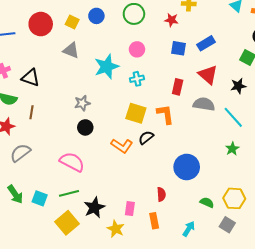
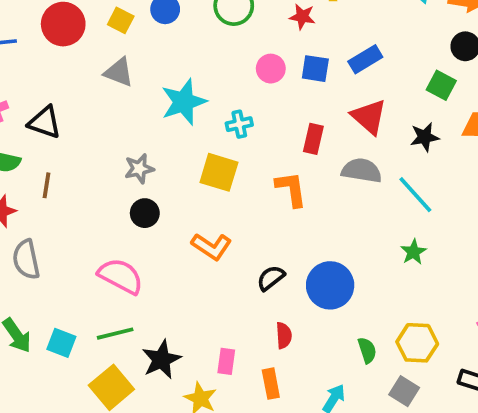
pink circle: (137, 49) -> (271, 69), moved
yellow square: (136, 113) -> (219, 172), moved
black semicircle: (146, 138) -> (271, 278), moved
gray semicircle: (20, 153) -> (26, 259), turned -65
green semicircle: (207, 202) -> (367, 350), turned 48

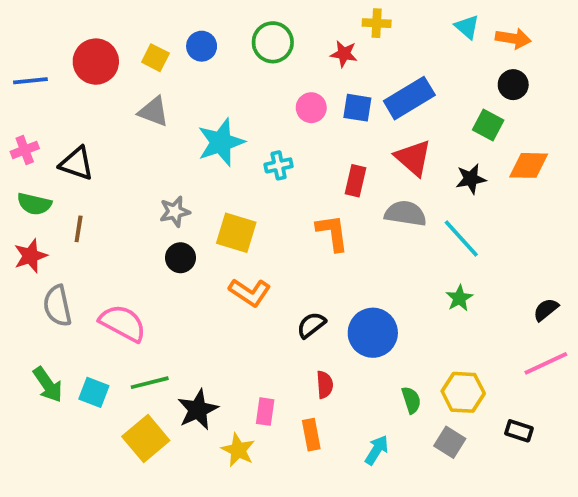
blue rectangle: (365, 59) -> (409, 98), size x1.4
yellow square: (219, 172) -> (236, 233), moved
pink semicircle: (121, 276) -> (123, 323), moved

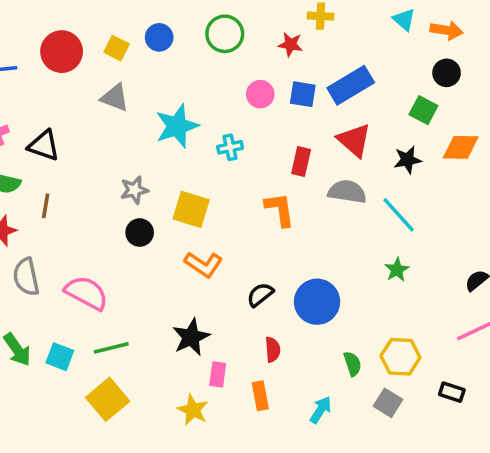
black star: (198, 410) -> (191, 337), moved

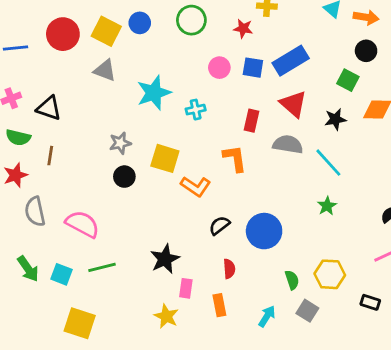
yellow square: (117, 48) -> (106, 31), size x1.5
orange L-shape: (203, 264) -> (196, 186), moved
yellow square: (108, 399) -> (80, 323), moved, turned -32
gray square: (388, 403) -> (307, 311), moved

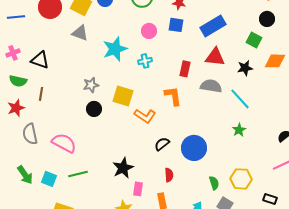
pink circle: (219, 68) -> (149, 31), moved
blue square: (253, 68) -> (176, 25), moved
red triangle: (293, 104) -> (215, 57), turned -35

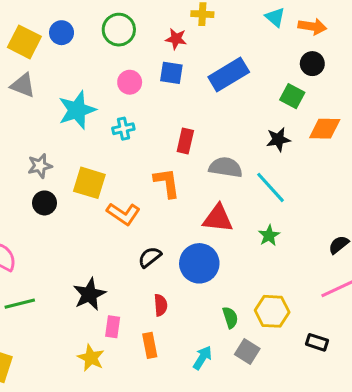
red triangle: (215, 57) -> (218, 218), moved

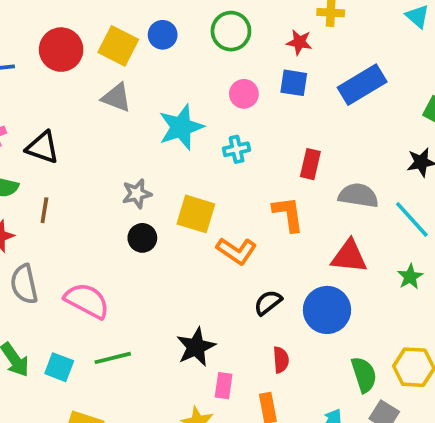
green semicircle: (230, 318) -> (364, 375), size x1.4

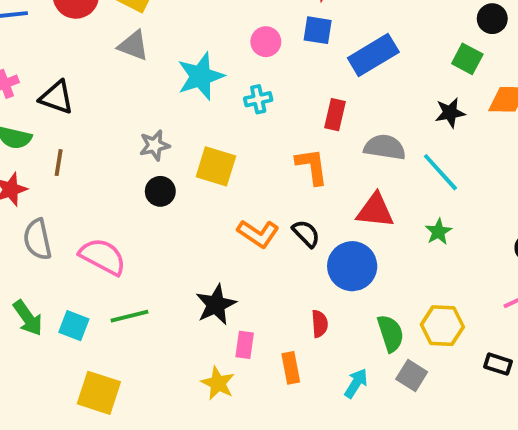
blue rectangle: (362, 85) -> (373, 55), moved
orange L-shape: (237, 251) -> (258, 234), moved
black semicircle: (268, 303) -> (306, 234), moved, turned 84
red semicircle: (281, 360) -> (320, 324), moved

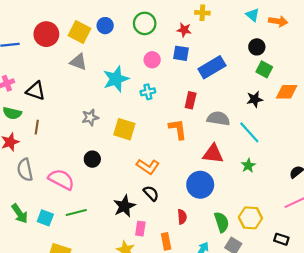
black circle: (492, 19) -> (257, 47), moved
black circle: (160, 191) -> (92, 159), moved
black semicircle: (306, 234) -> (151, 193), moved

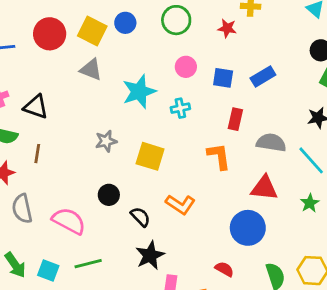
blue square: (181, 53) -> (223, 78), moved
blue rectangle: (212, 67) -> (263, 76), size x0.7
black semicircle: (151, 193) -> (140, 217), moved
red semicircle: (182, 217) -> (224, 269), turned -56

